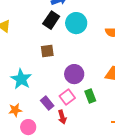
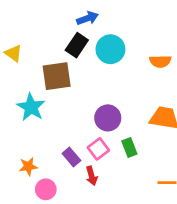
brown square: (47, 51) -> (57, 76), moved, size x1.6
cyan star: (21, 79) -> (31, 107), moved

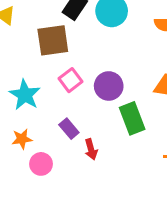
cyan star: (31, 107) -> (25, 95), moved
green rectangle: (129, 148) -> (132, 118), size x1.5
pink square: (98, 149) -> (70, 80), moved

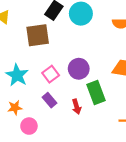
pink square: (70, 80) -> (51, 74), moved
red arrow: (91, 149) -> (77, 107), moved

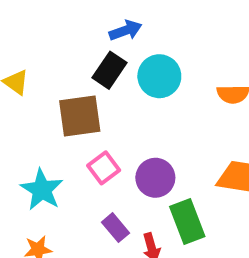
pink square: (51, 74) -> (104, 168), moved
purple rectangle: (50, 100) -> (116, 228), moved

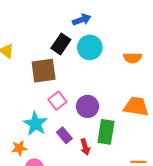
blue arrow: (125, 30) -> (82, 20), moved
cyan star: (42, 190) -> (35, 124), moved
green rectangle: (187, 222) -> (106, 132), turned 30

